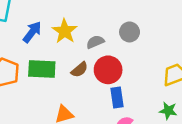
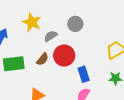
yellow star: (65, 31) -> (32, 22), moved
blue rectangle: (117, 98) -> (84, 74), moved

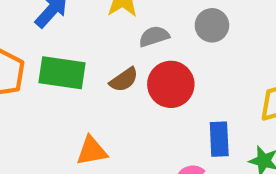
blue rectangle: (84, 74) -> (219, 139), moved

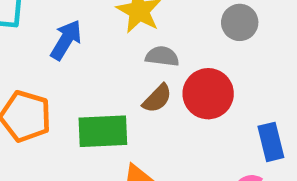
gray semicircle: (154, 36) -> (162, 56), moved, turned 36
green rectangle: (62, 73) -> (103, 131), moved

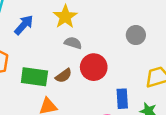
gray circle: (240, 22) -> (136, 35), moved
brown semicircle: (157, 98) -> (64, 76), moved

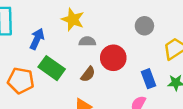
gray circle: (136, 35) -> (144, 26), moved
green rectangle: (34, 77) -> (52, 68), moved, turned 45

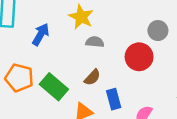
red circle: (113, 58) -> (139, 57), moved
green rectangle: (52, 68) -> (54, 87), moved
blue rectangle: (148, 79) -> (114, 99), moved

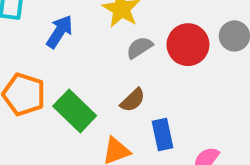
gray semicircle: (95, 42) -> (139, 48), turned -42
red circle: (139, 57) -> (188, 45), moved

